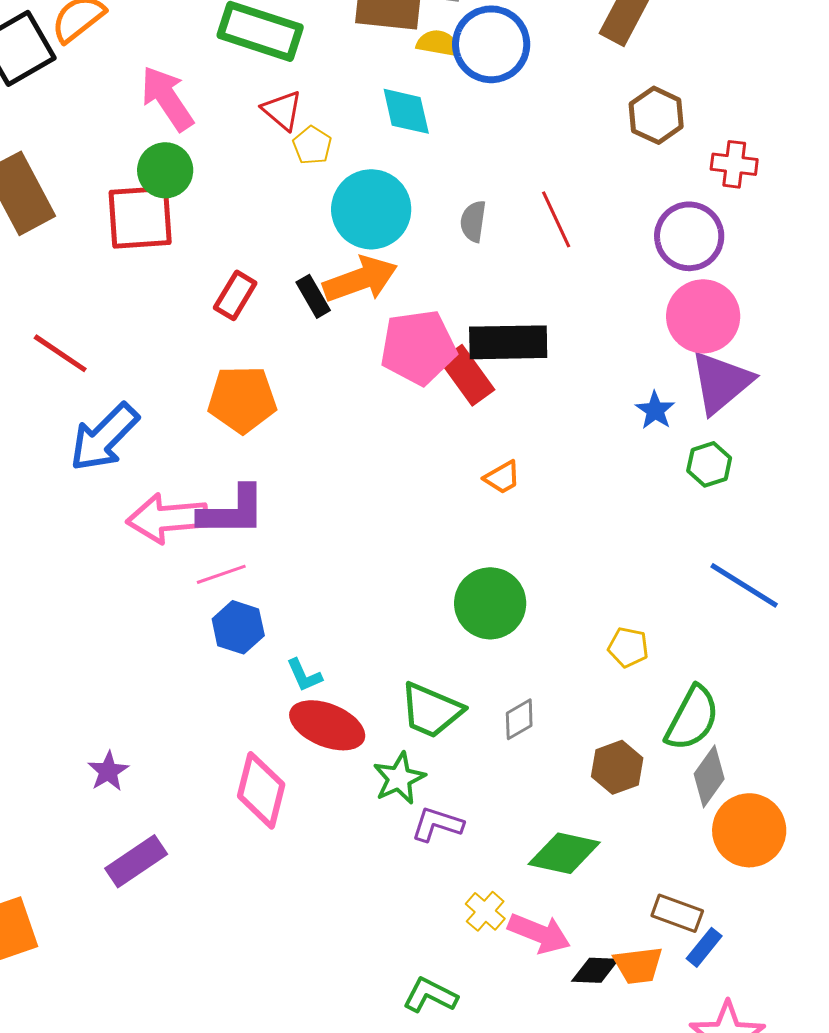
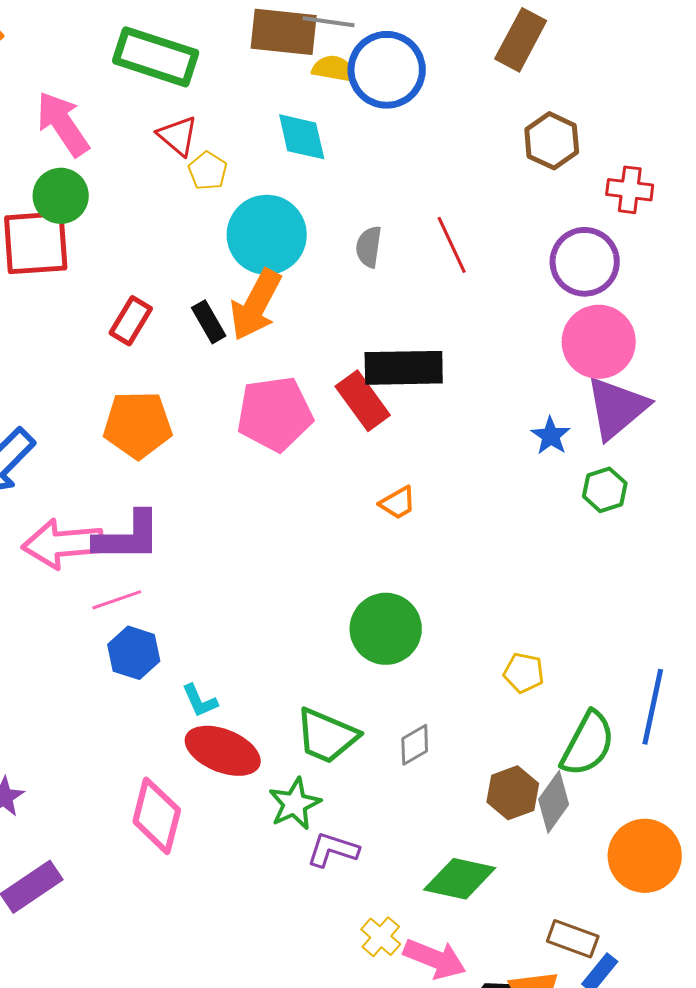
orange arrow: (360, 279) -> (256, 305), turned 138
pink pentagon: (418, 347) -> (275, 414), moved
blue line: (744, 585) -> (653, 707), moved, turned 70
gray diamond: (709, 776) -> (554, 802), moved

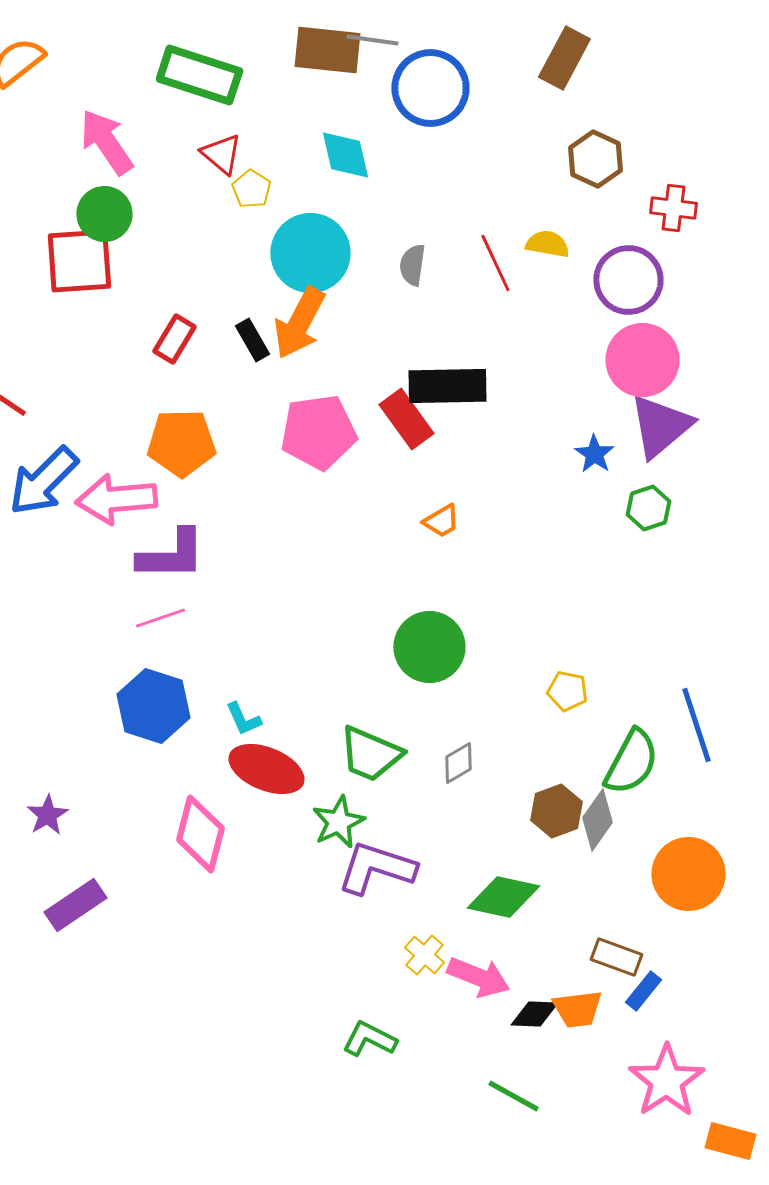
yellow semicircle: (334, 69) -> (547, 244), moved
pink arrow: (63, 544) -> (116, 499), moved
blue hexagon: (134, 653) -> (153, 706), moved, size x1.4
blue line: (653, 707) -> (696, 725), turned -30
purple L-shape: (333, 850) -> (376, 868), size x1.5

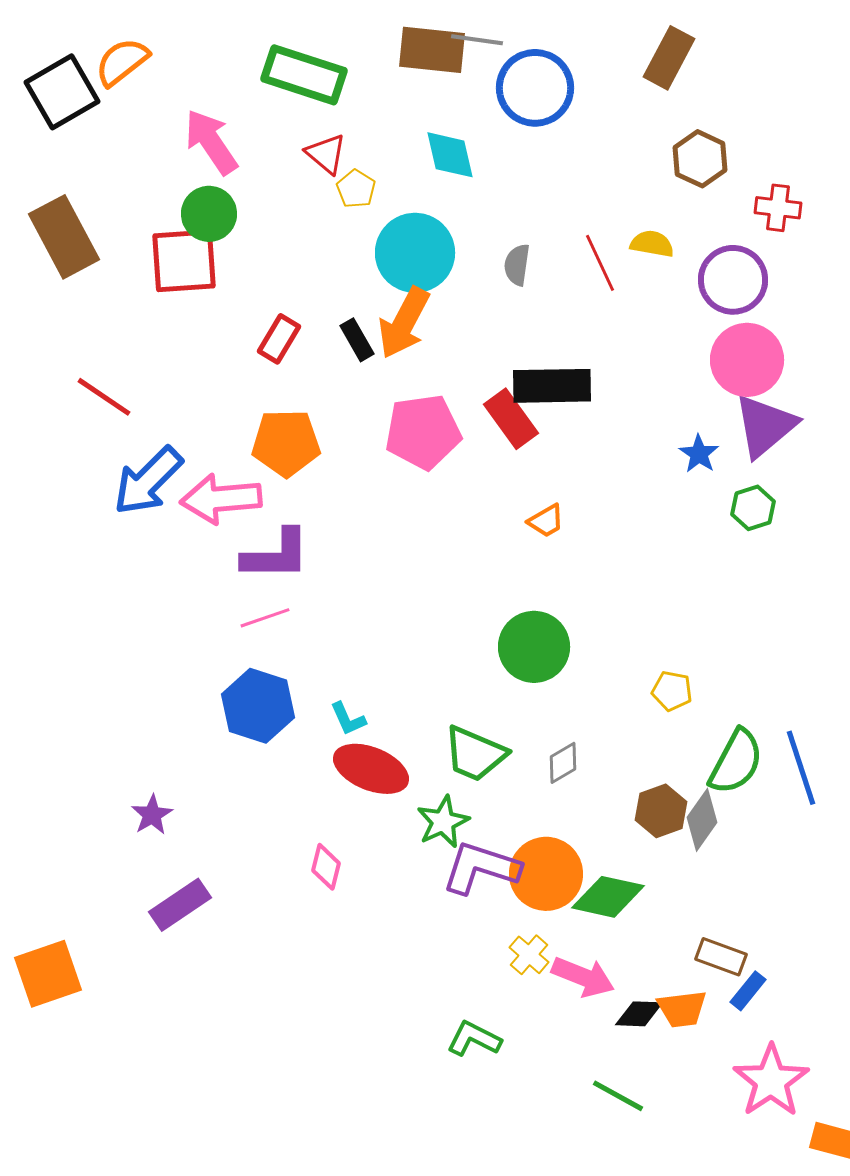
blue line: (696, 725) -> (801, 768), moved
pink diamond: (200, 834) -> (326, 867), moved, size x0.6
orange circle: (688, 874) -> (546, 874), moved

